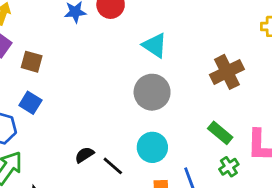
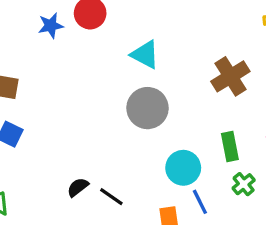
green rectangle: (220, 133) -> (230, 147), turned 45
cyan circle: (152, 147) -> (183, 168), moved

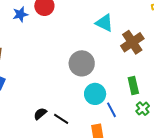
cyan triangle: (145, 55) -> (104, 23), moved
cyan circle: (183, 168) -> (95, 94), moved
blue line: (200, 202) -> (111, 110), moved

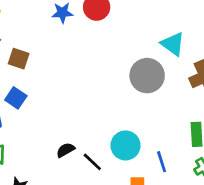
gray circle: (82, 63) -> (147, 76), moved
cyan circle: (95, 94) -> (125, 145), moved

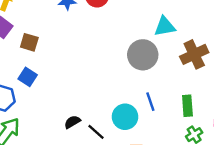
cyan triangle: (173, 44) -> (165, 26), turned -45
blue line: (162, 162) -> (150, 102), moved

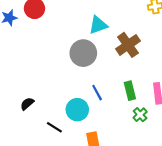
black semicircle: (72, 122) -> (27, 104), moved

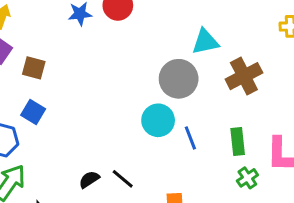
black semicircle: (27, 104) -> (89, 179), moved
cyan circle: (77, 110) -> (158, 120), moved

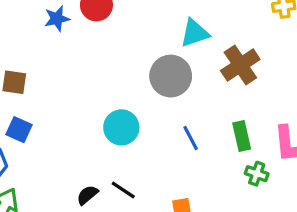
cyan circle: (158, 120) -> (121, 127), moved
green cross: (247, 178) -> (257, 174), turned -30

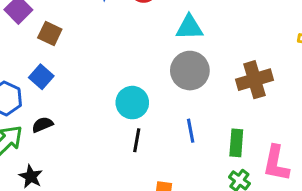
cyan triangle: (195, 33) -> (189, 27), moved
black line: (123, 190) -> (137, 140), moved, turned 50
black semicircle: (87, 195) -> (42, 125), moved

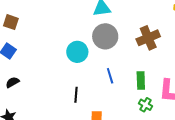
cyan circle: (132, 103) -> (77, 52), moved
black line: (137, 140) -> (76, 95), moved

